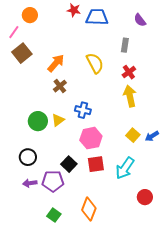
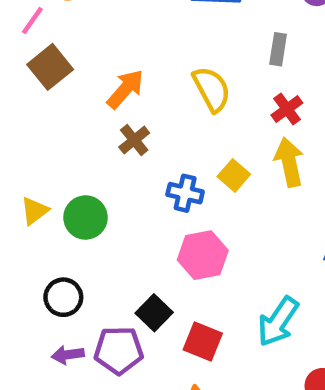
yellow triangle: (58, 120) -> (35, 211), moved
yellow square: (133, 135) -> (234, 175), moved
red square: (96, 164) -> (203, 341), moved, turned 30

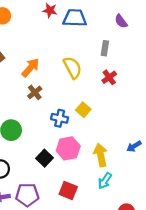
yellow arrow: (289, 162) -> (101, 155), moved
black square: (154, 313) -> (44, 158), moved
cyan arrow: (278, 322) -> (105, 181), size x0.7

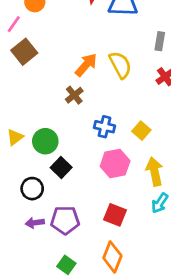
orange arrow: (30, 68) -> (86, 65), moved
yellow square: (83, 110) -> (141, 131), moved
black square: (44, 158) -> (61, 168), moved

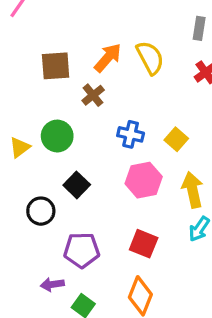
brown square: (24, 52) -> (56, 66), moved, turned 35
green circle: (45, 141) -> (57, 136), moved
purple arrow: (35, 223) -> (52, 284), moved

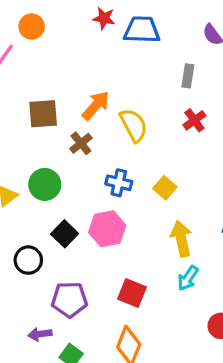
yellow semicircle: (150, 58) -> (134, 125), moved
pink hexagon: (144, 180) -> (107, 229), moved

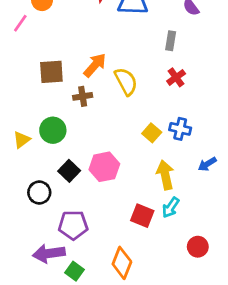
brown cross: (81, 143) -> (83, 96), turned 30
blue cross: (119, 183) -> (180, 129), moved
red square: (132, 293) -> (142, 216), moved
purple arrow: (40, 334) -> (49, 253), size x1.6

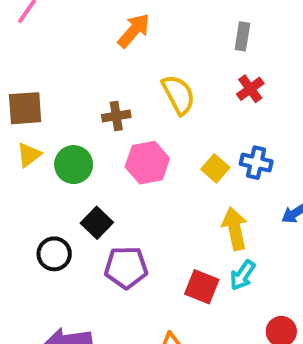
orange arrow: (95, 65) -> (134, 31), moved
brown square: (51, 72) -> (25, 108), moved
yellow triangle: (22, 140) -> (29, 155), moved
pink hexagon: (104, 167) -> (147, 163), moved
purple pentagon: (73, 225) -> (126, 267), moved

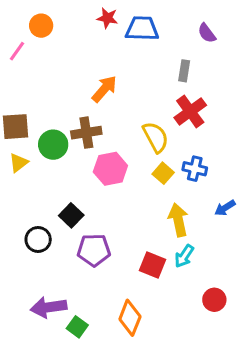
orange arrow: (134, 31) -> (104, 89), moved
red cross: (250, 89) -> (190, 111), size x1.5
yellow semicircle: (178, 95) -> (156, 137), moved
brown cross: (116, 116) -> (86, 133), size x1.4
green circle: (74, 165) -> (53, 145), moved

